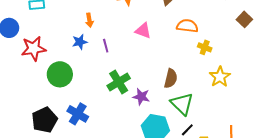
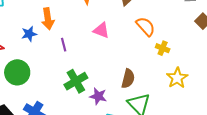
orange arrow: (89, 20) -> (48, 19), size x1.5
orange semicircle: (187, 26) -> (146, 26), turned 40
blue star: (80, 42) -> (29, 34), moved

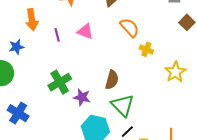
blue star: (29, 34) -> (16, 47), moved
purple line: (64, 45) -> (57, 35), moved
yellow star: (177, 78) -> (175, 72), moved

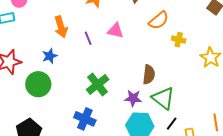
orange semicircle: (130, 28) -> (159, 20), turned 100
purple star: (82, 97) -> (133, 98), moved
blue cross: (18, 113) -> (85, 119), moved

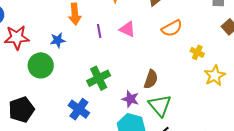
yellow cross: (179, 40) -> (197, 52), moved

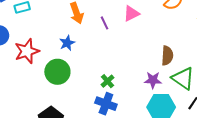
pink triangle: (127, 29) -> (131, 14), turned -36
green cross: (99, 78) -> (108, 81), moved, size x0.6

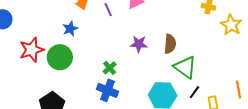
red star: (27, 51) -> (32, 50), moved
purple star: (153, 80) -> (139, 44), moved

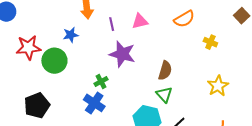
yellow star: (231, 25) -> (218, 86), moved
purple star: (139, 44) -> (122, 54), moved, size x1.5
green triangle: (185, 67) -> (164, 95), moved, size x0.7

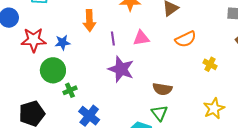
blue star: (71, 35) -> (63, 42), moved
red star: (28, 48) -> (34, 40), moved
brown semicircle: (165, 71) -> (162, 89), turned 78
green cross: (101, 81) -> (70, 90), moved

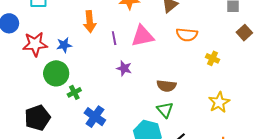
pink triangle: (141, 38) -> (142, 36), size x1.4
orange semicircle: (186, 39) -> (187, 35), turned 35
purple star: (121, 69) -> (124, 68), size x0.6

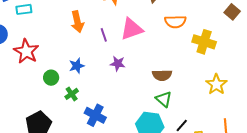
red star: (35, 44) -> (26, 51), turned -30
blue star: (64, 45) -> (77, 66), moved
yellow cross: (213, 58) -> (204, 42), size x1.6
green circle: (56, 73) -> (51, 78), size x0.6

